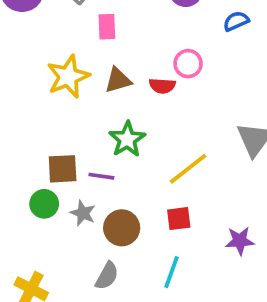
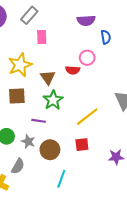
blue semicircle: (236, 21) -> (106, 37), moved, turned 104
brown triangle: (118, 80) -> (48, 77), moved, turned -49
brown square: (63, 169) -> (17, 96), moved
cyan line: (171, 272) -> (61, 179), moved
gray semicircle: (107, 276) -> (18, 166), moved

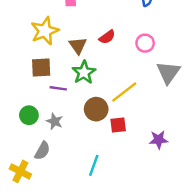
pink circle: (87, 58) -> (145, 43), moved
red semicircle: (73, 70) -> (107, 37), turned -40
purple line: (39, 121) -> (58, 88), moved
brown circle: (50, 150) -> (96, 109), moved

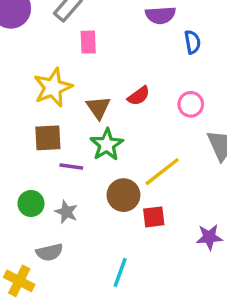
gray semicircle: (42, 151) -> (49, 252), turned 48

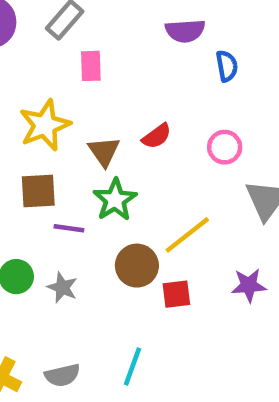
purple star: (209, 237) -> (249, 285), moved
gray semicircle: (49, 252) -> (62, 375), moved

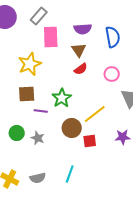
purple semicircle: (185, 31) -> (83, 29), moved
pink rectangle: (91, 66) -> (51, 37), size x1.5
blue semicircle: (227, 66) -> (113, 37), size x1.5
brown triangle: (104, 152) -> (79, 50), moved

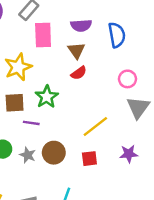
pink circle: (112, 74) -> (127, 79), moved
green star: (62, 98) -> (47, 97), moved
brown circle: (72, 128) -> (54, 153), moved

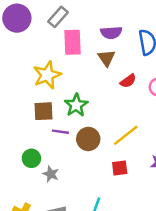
red semicircle: (79, 73) -> (128, 81), moved
brown circle: (54, 153) -> (88, 139), moved
gray star: (28, 155) -> (51, 174), moved

